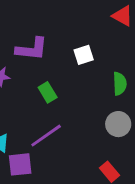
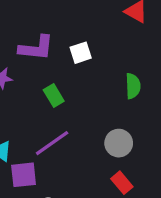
white square: (84, 55) -> (81, 53), moved
gray circle: (118, 124) -> (119, 143), moved

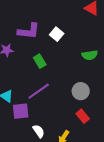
white square: (81, 53) -> (57, 34), turned -32
green semicircle: (133, 86) -> (90, 55), turned 84

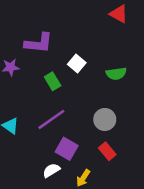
white square: (57, 34) -> (77, 63), moved
purple square: (21, 111) -> (67, 149), moved, turned 36
white semicircle: (39, 131) -> (51, 170), turned -88

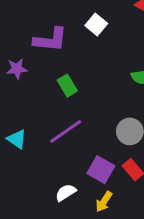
white square: (77, 63) -> (96, 25), moved
purple square: (67, 149) -> (101, 170), moved

